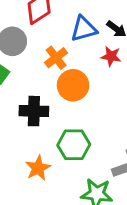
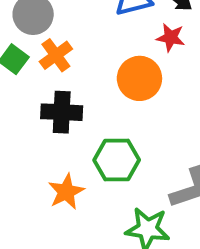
orange cross: (56, 58) -> (56, 55), moved
orange circle: (73, 85) -> (139, 78), moved

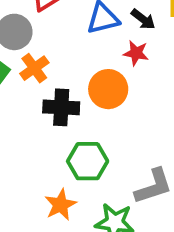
black cross: (62, 112) -> (61, 107), moved
orange star: (66, 192) -> (60, 205), moved

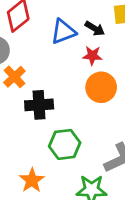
orange circle: (108, 89) -> (101, 87), moved
orange star: (60, 205) -> (32, 180), moved

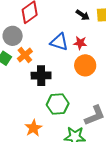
black arrow: (95, 29) -> (83, 15), moved
blue triangle: (63, 32) -> (59, 42), moved, turned 36

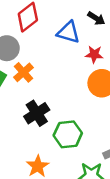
blue triangle: (59, 42) -> (68, 32), moved
black cross: (41, 76) -> (37, 113), moved, turned -30

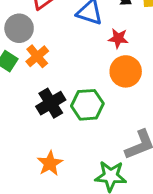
green hexagon: (68, 134) -> (87, 105), moved

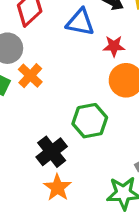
black cross: (51, 103) -> (52, 152), moved

